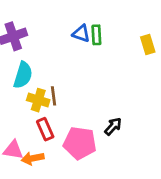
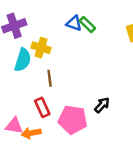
green rectangle: (96, 35) -> (87, 25), turned -42
yellow cross: (38, 100) -> (41, 48), moved

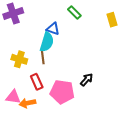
blue triangle: (74, 23) -> (53, 29), moved
yellow cross: (41, 48) -> (19, 59), moved
cyan semicircle: (23, 60) -> (47, 42), moved

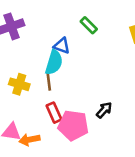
red rectangle: (37, 82) -> (54, 113), moved

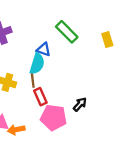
green rectangle: (89, 25) -> (67, 32), size x1.5
red rectangle: (54, 113) -> (40, 97), moved

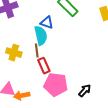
cyan semicircle: (37, 64) -> (41, 36), turned -30
black arrow: (80, 104) -> (85, 91), moved

